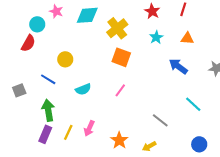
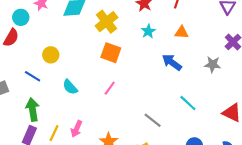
cyan semicircle: (83, 89) -> (70, 87), turned 70

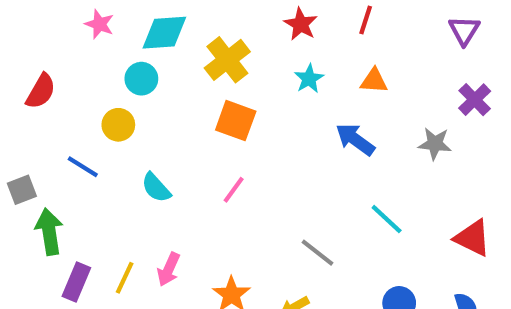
cyan circle: (21, 17) -> (141, 79), moved
green arrow: (33, 110) -> (49, 232), moved

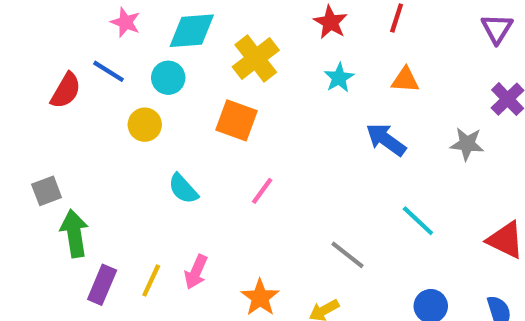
orange square: (236, 121) -> (237, 120), moved
blue line: (83, 167) -> (108, 71), moved

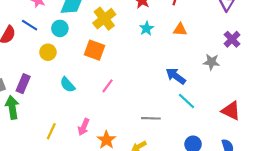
blue arrow: (386, 140) -> (176, 76), moved
gray line: (348, 255) -> (151, 118), turned -36
pink arrow: (196, 272) -> (84, 127), moved
purple rectangle: (102, 285) -> (23, 84), moved

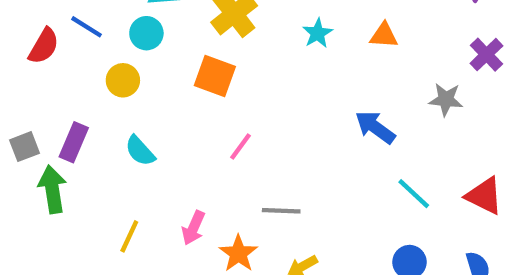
cyan semicircle: (67, 85) -> (140, 151), moved
cyan line: (187, 101) -> (414, 194), moved
gray line: (151, 118) -> (281, 211), moved

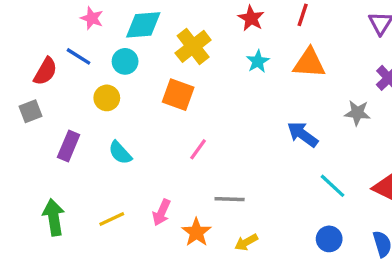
orange triangle: (384, 35) -> (309, 63), size x1.5
gray square: (25, 147) -> (30, 111), moved
green arrow: (52, 189) -> (54, 217), moved
yellow line: (129, 236) -> (112, 219), turned 40

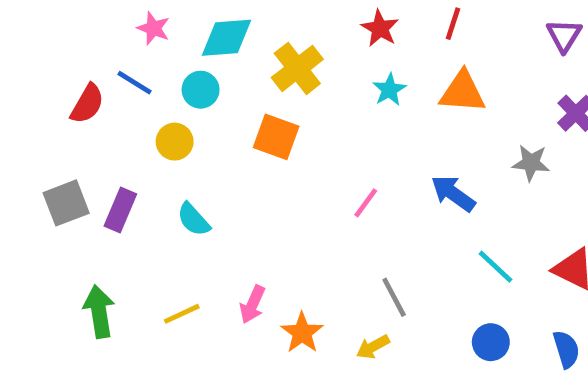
gray square: (30, 111) -> (66, 203), moved, size x1.4
pink line: (198, 149) -> (366, 203), moved
gray line: (230, 199) -> (394, 297), moved, turned 60

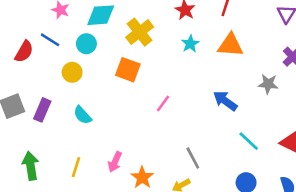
pink line: (366, 203) -> (163, 103), moved
yellow line: (182, 314) -> (76, 167), turned -48

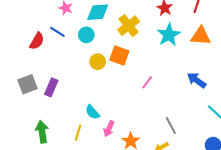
cyan star: (190, 44) -> (169, 35), size x1.6
yellow circle: (72, 72) -> (98, 62), moved
cyan semicircle: (82, 115) -> (92, 112), moved

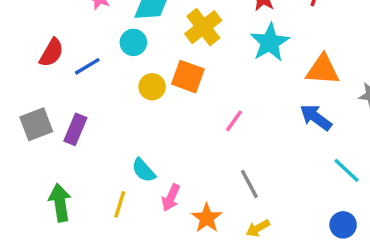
blue line: (57, 32) -> (87, 66), moved, turned -63
orange triangle: (201, 36) -> (323, 70), moved
gray line: (171, 126) -> (249, 184), moved

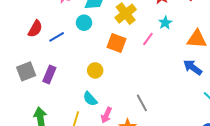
cyan star: (270, 42) -> (165, 23), size x0.6
yellow circle: (152, 87) -> (95, 70), moved
pink line: (234, 121) -> (148, 39), moved
gray line: (249, 184) -> (142, 103), moved

